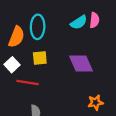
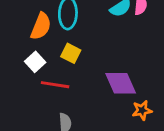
yellow square: (40, 58) -> (71, 53), turned 32
purple diamond: (81, 64) -> (121, 83), moved

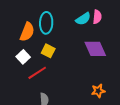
purple diamond: (121, 83) -> (95, 49), moved
red line: (55, 85) -> (37, 73), turned -42

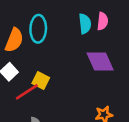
cyan semicircle: (83, 19) -> (85, 24), turned -63
yellow square: (48, 51) -> (41, 81), moved

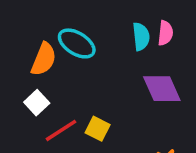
cyan ellipse: (38, 29) -> (77, 43), turned -60
yellow square: (41, 81) -> (98, 129), moved

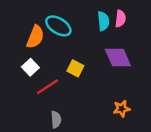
yellow square: (98, 129) -> (75, 68), moved

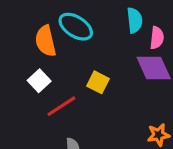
pink semicircle: (120, 19) -> (157, 38), moved
orange semicircle: (35, 37) -> (45, 41), turned 145

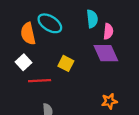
red line: (61, 106) -> (40, 81), turned 30

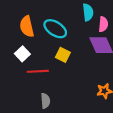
cyan ellipse: (50, 23) -> (55, 29), moved

